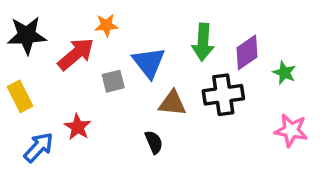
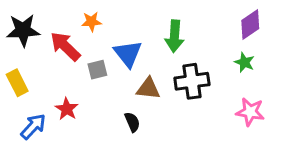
purple diamond: (247, 52) -> (250, 24), moved
red arrow: (76, 54) -> (65, 46), turned -96

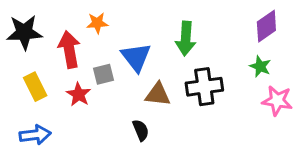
red arrow: (65, 46) -> (69, 49), turned 36
yellow rectangle: (17, 83) -> (35, 87), moved
red star: (67, 109) -> (79, 94), moved
pink star: (250, 112) -> (277, 101), moved
blue arrow: (33, 126) -> (35, 135), turned 40

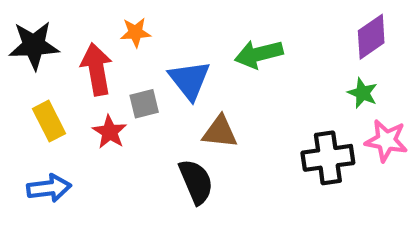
green arrow: (186, 39) -> (259, 54), turned 72
black cross: (204, 87) -> (328, 158), moved
black semicircle: (141, 130) -> (196, 182), size x1.5

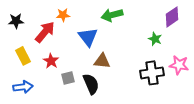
black star: (34, 45) -> (16, 21), size x0.7
green arrow: (259, 54) -> (112, 15), moved
red arrow: (97, 69) -> (45, 32), turned 50
green star: (363, 93) -> (155, 39), moved
gray square: (144, 104) -> (68, 78), moved

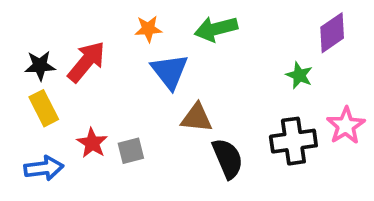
orange star: (63, 15) -> (148, 29), moved
black star: (16, 21) -> (40, 66), moved
red star: (51, 61) -> (92, 143), moved
pink star: (179, 65) -> (346, 126), turned 30
black semicircle: (91, 84) -> (228, 159), moved

